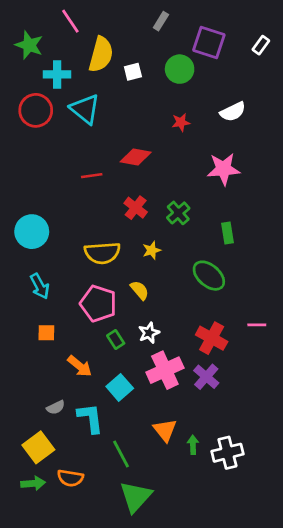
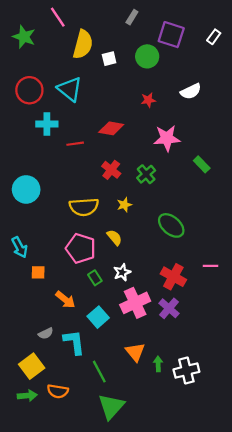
cyan cross: (57, 74) -> (47, 124), moved
pink star: (224, 169) -> (167, 138), moved
green rectangle: (228, 233) -> (202, 164), moved, turned -35
cyan arrow: (40, 286) -> (20, 247), moved

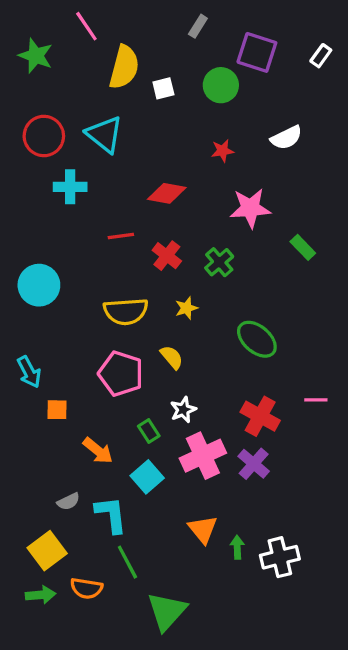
red line: (75, 144) -> (121, 236), moved
green rectangle: (95, 278) -> (149, 431), moved
green line: (99, 372) -> (127, 562), moved

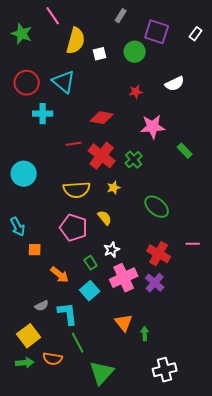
red cross: (167, 256) -> (102, 156), size x1.5
white cross: (280, 557) -> (165, 370), moved

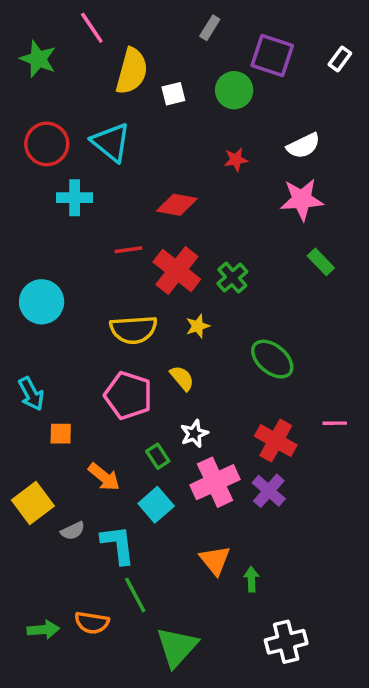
pink star: (153, 127) -> (302, 199), moved
yellow square: (29, 336) -> (33, 503), moved

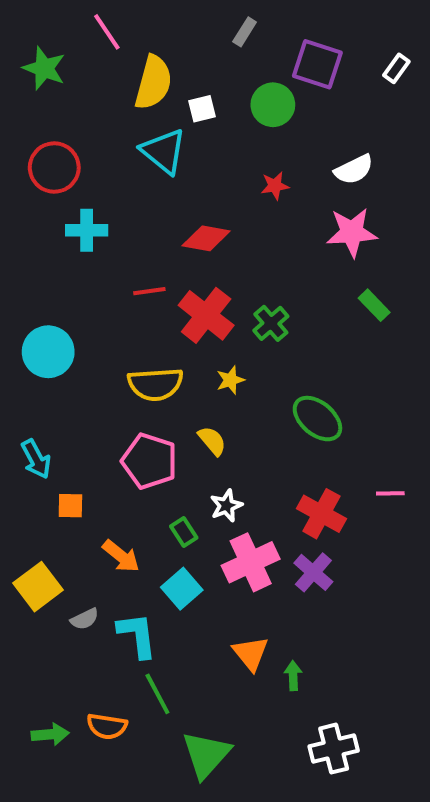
cyan triangle: (111, 142) -> (164, 151), moved

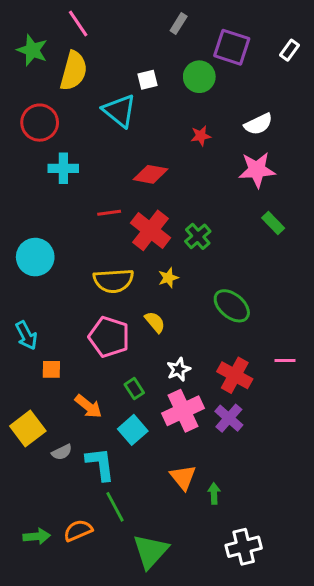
yellow semicircle: (153, 82) -> (74, 71), moved
white star: (226, 506) -> (179, 369), moved
orange semicircle: (107, 726) -> (78, 530), turned 148

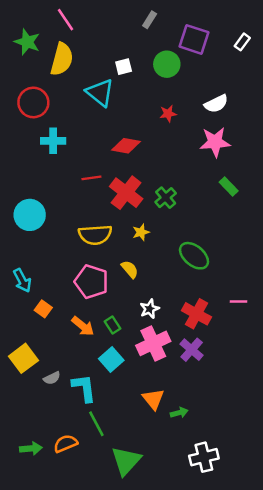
orange square: (51, 369) -> (43, 309), turned 35
orange arrow: (88, 406) -> (83, 326), moved
green arrow: (214, 494) -> (179, 413), turned 77

